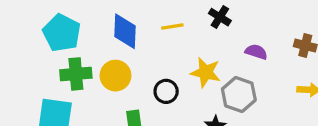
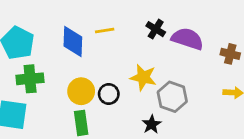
yellow line: (172, 27) -> (105, 30), moved
purple semicircle: (256, 52) -> (187, 39), moved, size x1.6
yellow circle: (115, 76) -> (81, 91), moved

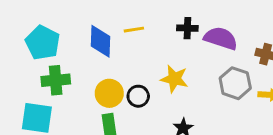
black cross: (156, 29) -> (187, 28), turned -30
gray hexagon: (172, 97) -> (235, 83), moved

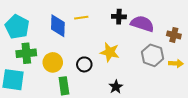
yellow circle: (109, 93) -> (53, 62), moved

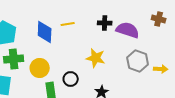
brown cross: (174, 35) -> (159, 19), moved
black circle: (84, 64) -> (71, 79), moved

